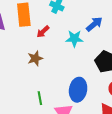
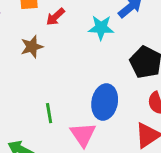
brown star: (35, 58) -> (32, 47), moved

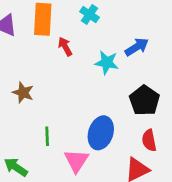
red arrow: (55, 17) -> (65, 47), turned 96
brown star: (32, 47) -> (23, 93), moved, turned 30

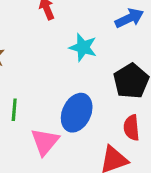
cyan star: (107, 62) -> (83, 47), moved

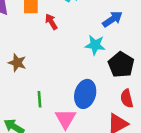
cyan star: (83, 47) -> (95, 45), moved

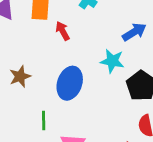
brown star: (17, 63) -> (20, 76), turned 30
blue ellipse: (85, 94) -> (70, 83), moved

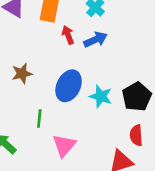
blue arrow: (134, 32) -> (95, 40), moved
cyan star: (112, 61) -> (101, 96), moved

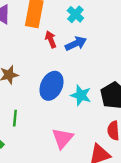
green line: (39, 118) -> (15, 118), moved
pink triangle: (64, 145) -> (63, 138), moved

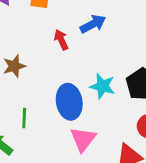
red arrow: (51, 39) -> (61, 40), moved
blue ellipse: (52, 86) -> (69, 102), moved, turned -32

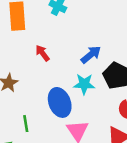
blue arrow: (93, 24) -> (91, 55), moved

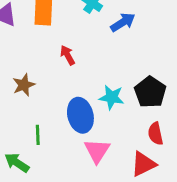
blue arrow: (91, 55) -> (123, 22), moved

